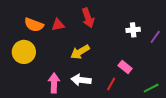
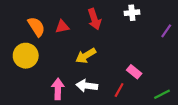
orange semicircle: (34, 25) -> (36, 27), turned -144
white cross: (133, 30) -> (132, 13), moved
purple line: (155, 37) -> (166, 31), moved

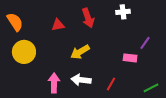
orange semicircle: (36, 27) -> (15, 22), moved
purple line: (166, 31) -> (145, 43), moved
pink rectangle: (134, 72) -> (130, 58), moved, turned -32

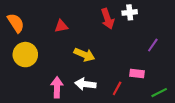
red arrow: (88, 18) -> (108, 19), moved
yellow arrow: (80, 52) -> (84, 55), turned -126
pink rectangle: (130, 58) -> (137, 74), moved

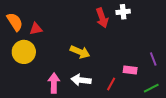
red triangle: (61, 26) -> (36, 29), moved
purple line: (153, 45) -> (153, 59), moved, turned -56

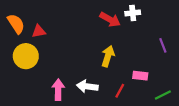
red arrow: (102, 18) -> (110, 19), turned -42
yellow arrow: (80, 52) -> (108, 56), moved, turned -96
purple line: (153, 59) -> (163, 45), moved

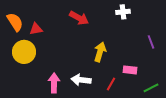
red arrow: (110, 19) -> (79, 18), moved

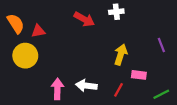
white cross: (123, 12) -> (116, 12), moved
yellow arrow: (100, 52) -> (121, 55), moved

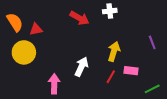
white arrow: (86, 86) -> (81, 67), moved, turned 108
red line: (118, 90) -> (111, 77), moved

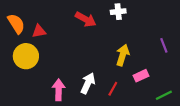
white arrow: (81, 67) -> (88, 83), moved
pink rectangle: (131, 71) -> (141, 76), turned -32
red line: (111, 77) -> (113, 89), moved

